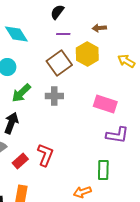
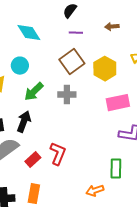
yellow hexagon: (87, 54) -> (105, 69), moved
pink rectangle: (105, 104) -> (118, 103), turned -30

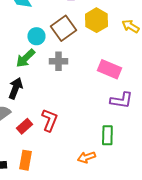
cyan circle: (20, 66) -> (36, 36), moved
yellow hexagon: (105, 69) -> (96, 20), moved
pink rectangle: (118, 103) -> (109, 69), turned 35

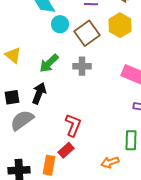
cyan circle: (36, 36) -> (60, 24), moved
red rectangle: (24, 126) -> (66, 150), moved

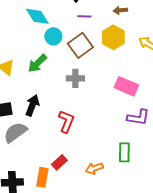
green arrow: (49, 63) -> (37, 63), moved
red L-shape: (73, 125) -> (66, 121), moved
orange arrow: (110, 162) -> (94, 168), moved

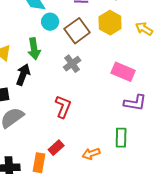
green arrow: (37, 63) -> (34, 49), turned -55
gray cross: (75, 78) -> (72, 64), turned -36
black arrow: (32, 105) -> (23, 75), moved

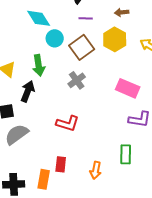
red L-shape: (63, 107) -> (68, 123), turned 85
red rectangle: (56, 148) -> (61, 164), turned -42
orange arrow: (91, 154) -> (96, 170), turned -60

